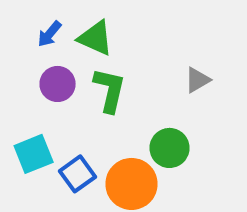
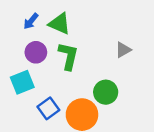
cyan square: (34, 154) -> (22, 82), moved

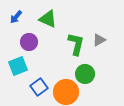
blue arrow: (31, 21) -> (16, 17), moved
green L-shape: (68, 56) -> (76, 44), moved

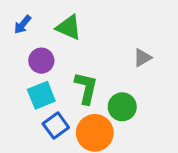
green L-shape: (76, 44) -> (86, 88), moved
cyan square: (18, 66) -> (41, 95), moved

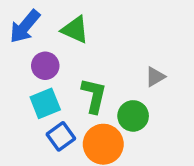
blue arrow: (23, 25) -> (25, 26), size x1.6
gray triangle: (142, 58) -> (155, 77), moved

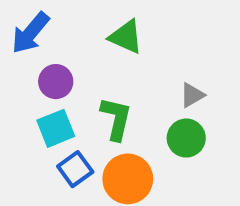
green triangle: (75, 30) -> (126, 37), moved
green circle: (133, 116) -> (186, 138), moved

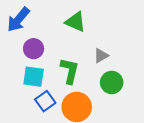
gray triangle: (192, 95) -> (101, 56), moved
cyan square: (56, 128) -> (34, 77), turned 30

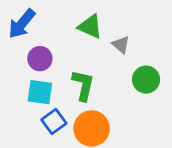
gray triangle: (101, 56) -> (121, 45), moved, turned -49
green circle: (112, 82) -> (146, 80), moved

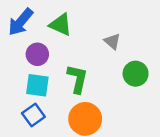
green triangle: (90, 27) -> (61, 25), moved
blue square: (54, 121) -> (33, 115), moved

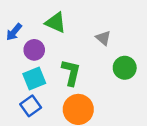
blue arrow: (21, 22) -> (14, 32), moved, size x0.7
cyan square: (37, 85) -> (34, 78), turned -30

